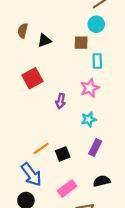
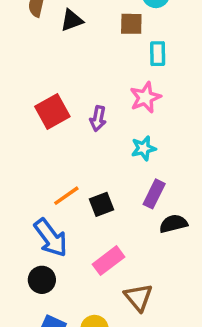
red square: (32, 78) -> (52, 111), moved
black semicircle: (102, 181) -> (173, 224), moved

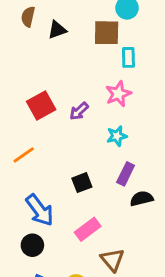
brown square: (131, 24) -> (107, 33), size x1.4
purple arrow: (98, 119) -> (79, 111), turned 36
orange line: (66, 196) -> (24, 155), moved

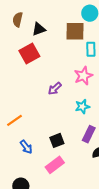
red square: (41, 105) -> (29, 53), moved
blue arrow: (40, 210) -> (26, 147), moved, size x0.6
pink rectangle: (88, 229) -> (55, 165), moved

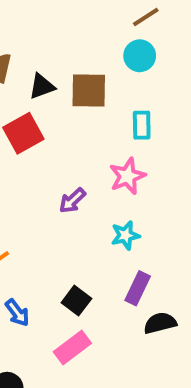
brown square: (75, 31) -> (89, 90), moved
black square: (57, 140) -> (76, 301), turned -32

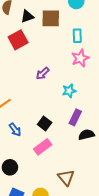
pink star: (127, 176) -> (80, 58), moved

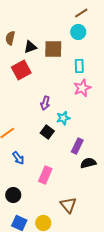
purple arrow: (43, 73) -> (45, 103), turned -32
cyan star: (69, 91) -> (63, 118), moved
black square: (45, 123) -> (47, 132), moved
pink rectangle: (43, 147) -> (45, 175), turned -30

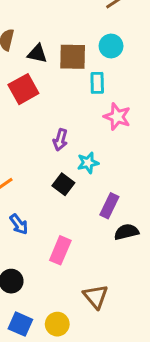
cyan circle: (78, 32) -> (111, 46), moved
black triangle: (30, 47) -> (37, 54), turned 32
cyan rectangle: (79, 66) -> (97, 83), moved
pink star: (82, 88) -> (117, 117), turned -30

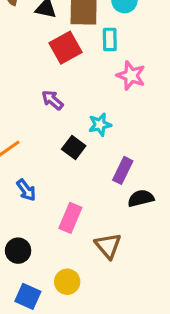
red square: (23, 89) -> (66, 48), moved
purple arrow: (60, 140) -> (52, 100), moved, turned 115
brown triangle: (96, 296) -> (108, 246), moved
yellow circle: (57, 324) -> (67, 282), moved

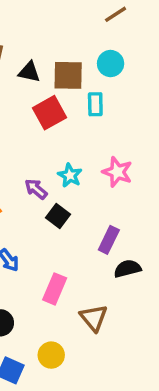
pink star: (131, 75) -> (117, 172), moved
purple arrow: (52, 100) -> (36, 189), moved
cyan star: (100, 125) -> (70, 175), moved, turned -30

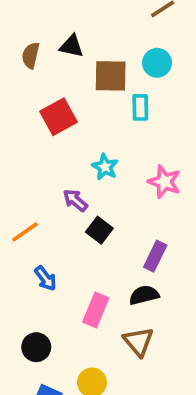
black triangle: (29, 72) -> (72, 46), moved
red square: (50, 113) -> (59, 117), moved
cyan star: (70, 175) -> (105, 167), moved
black semicircle: (127, 269) -> (144, 295), moved

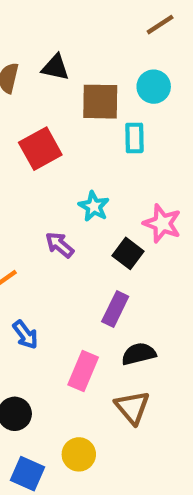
black square: (99, 230) -> (128, 253), moved
purple rectangle: (155, 256) -> (115, 309), moved

